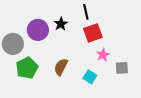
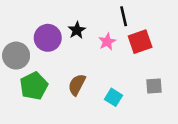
black line: (86, 12) -> (124, 16), moved
red square: (93, 33) -> (140, 42), moved
pink star: (103, 55) -> (107, 42), moved

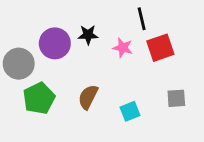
black star: (77, 30) -> (88, 35), turned 30
pink star: (107, 42) -> (123, 48), turned -30
cyan square: (114, 97) -> (130, 111), turned 36

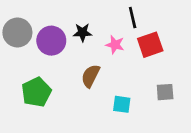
gray circle: (19, 64) -> (17, 32), moved
brown semicircle: (88, 97) -> (91, 76), moved
cyan square: (130, 111) -> (122, 104), turned 30

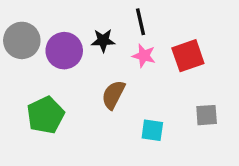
black line: (133, 18) -> (140, 22), moved

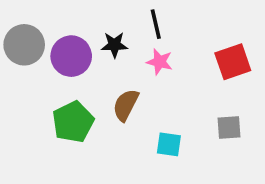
red square: (188, 56) -> (233, 62), moved
green pentagon: (46, 115) -> (73, 122), moved

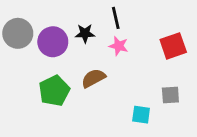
brown semicircle: (126, 105) -> (93, 78), turned 35
cyan square: (169, 144) -> (141, 115), moved

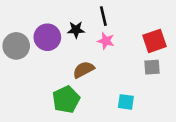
gray circle: (18, 33) -> (16, 46), moved
green pentagon: (54, 91) -> (66, 99), moved
gray square: (170, 95) -> (152, 67), moved

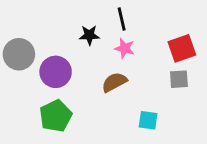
purple circle: (47, 37) -> (56, 72), moved
brown semicircle: (83, 70) -> (114, 82), moved
green pentagon: (66, 99) -> (56, 116), moved

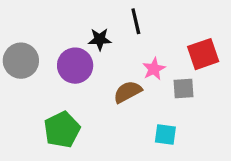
pink star: (125, 48) -> (154, 69), moved, turned 30
purple circle: (56, 72) -> (75, 66), moved
gray square: (179, 79) -> (183, 89), moved

